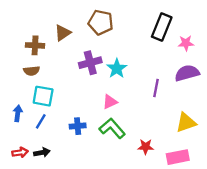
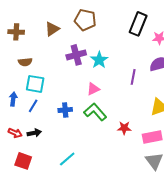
brown cross: (35, 45) -> (16, 32), moved
red arrow: (20, 153) -> (15, 133), turned 32

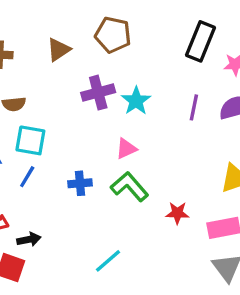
purple line: (133, 77) -> (194, 107), moved
black arrow: (34, 133) -> (29, 239), moved
cyan line: (67, 159) -> (108, 261), moved

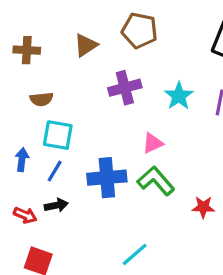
cyan star: (136, 101) -> (179, 96), moved
blue cross: (80, 183) -> (107, 178), size x1.6
black arrow: (29, 239) -> (56, 205), moved

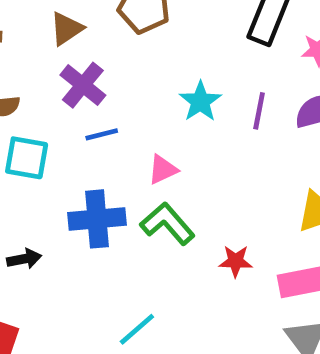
purple cross: (125, 88) -> (83, 85), moved, turned -36
blue line: (55, 171) -> (102, 134), moved, turned 45

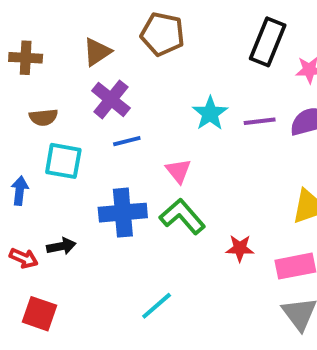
purple line: (259, 111) -> (260, 121), turned 72
pink triangle: (163, 170) -> (178, 171), turned -44

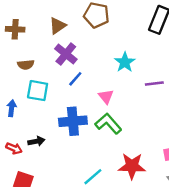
purple line: (260, 121) -> (154, 84), moved
blue line: (127, 141) -> (75, 79), turned -35
red star: (240, 248) -> (132, 166), moved, size x1.6

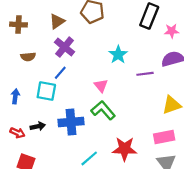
blue line: (75, 79) -> (60, 73), moved
cyan square: (38, 91) -> (46, 91), moved
blue cross: (73, 121) -> (71, 122), moved

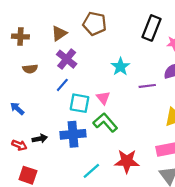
cyan square: (46, 91) -> (80, 103), moved
blue arrow: (15, 96) -> (17, 109), turned -56

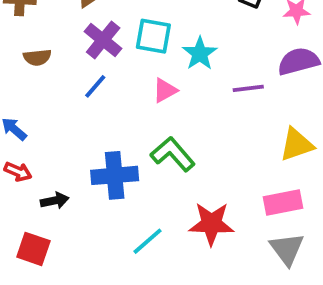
pink triangle: (103, 98) -> (165, 90), moved, turned 40
cyan square: (80, 103) -> (153, 36), moved
black arrow: (40, 139) -> (55, 201), moved
red arrow: (19, 145) -> (18, 172), moved

